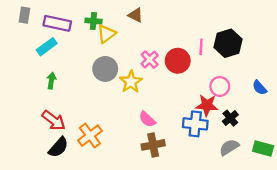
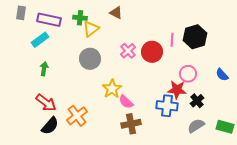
yellow star: (131, 82) -> (112, 89), moved

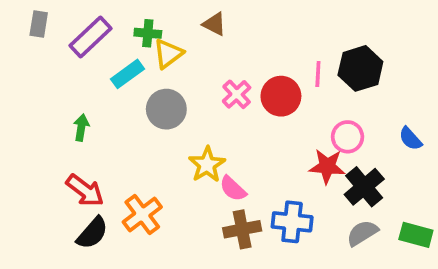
purple rectangle: (49, 20) -> (90, 37), turned -55
cyan rectangle: (40, 40) -> (127, 74), moved
black cross: (197, 101) -> (364, 187), size x1.5
blue cross: (167, 106) -> (292, 222), moved

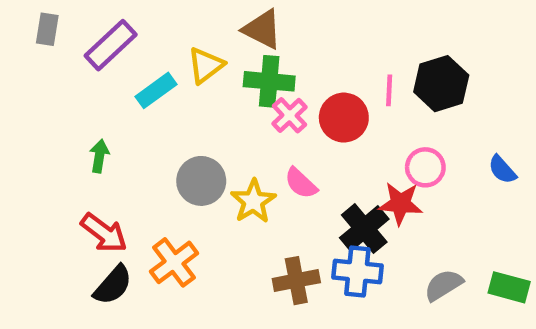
brown triangle: (214, 24) -> (262, 29), size x1.4
green cross: (148, 33) -> (269, 81), moved, size x1.5
gray circle: (166, 109) -> (201, 181), moved
black cross: (364, 187) -> (364, 228), moved
pink semicircle: (233, 189) -> (301, 183), moved

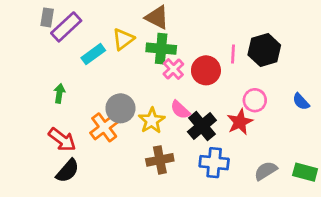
gray rectangle: (47, 29) -> (47, 17), moved
red star: (400, 204) -> (240, 122), turned -30
black cross: (364, 228) -> (202, 126), moved
orange cross: (174, 262) -> (104, 127), moved
brown cross: (296, 281) -> (160, 160), moved

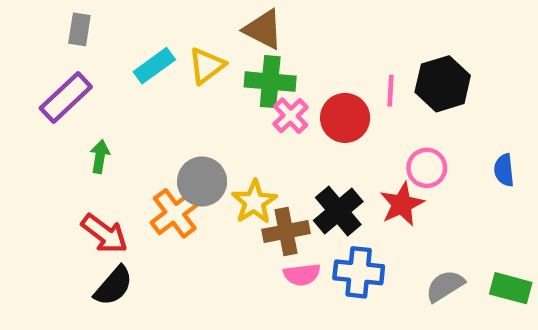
purple rectangle: (66, 27) -> (66, 97), moved
cyan rectangle: (93, 54) -> (154, 66), moved
blue semicircle: (301, 102) -> (504, 170), turned 36
pink semicircle: (180, 110) -> (302, 275), moved, turned -50
brown cross: (160, 160) -> (286, 231), moved

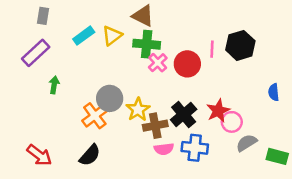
pink circle: (427, 168) -> (232, 122), moved
red arrow: (104, 234) -> (39, 155), moved
black semicircle: (113, 286) -> (90, 155), moved
gray semicircle: (445, 286) -> (247, 143), moved

